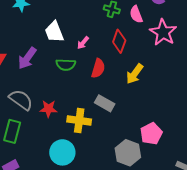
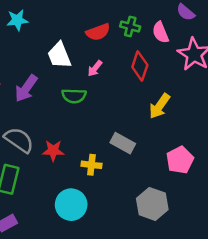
red semicircle: (98, 68) -> (98, 32), moved, turned 54
yellow cross: (79, 121) -> (91, 165), size x0.7
pink pentagon: (151, 134) -> (180, 160), moved

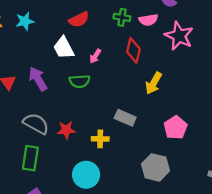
red semicircle: (98, 32) -> (79, 20), moved
pink semicircle: (160, 32) -> (148, 20), turned -72
purple arrow: (26, 88) -> (38, 79), turned 120

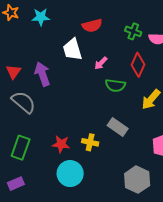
green semicircle: (80, 81) -> (115, 85), moved
gray semicircle: (36, 124) -> (24, 102), moved
red star: (66, 130) -> (61, 144), moved

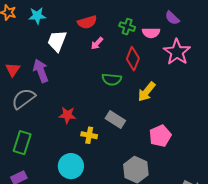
white trapezoid: (72, 49) -> (57, 41), moved, turned 40
pink arrow: (101, 63) -> (97, 43), moved
gray semicircle: (24, 102) -> (23, 99), turned -75
red star: (61, 144) -> (67, 115), moved

